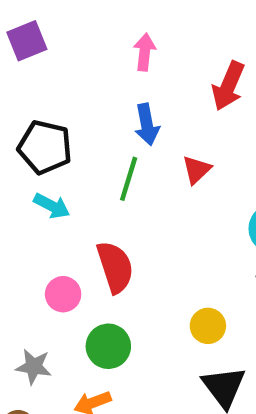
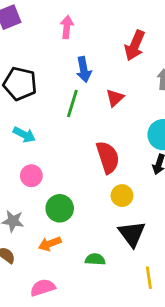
pink arrow: (145, 52) -> (67, 27), moved
cyan arrow: (52, 206) -> (24, 135), moved
red semicircle: (115, 267) -> (108, 157), moved

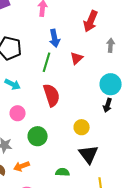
red semicircle: (108, 157) -> (52, 95), moved
orange arrow: (50, 244) -> (22, 166), moved

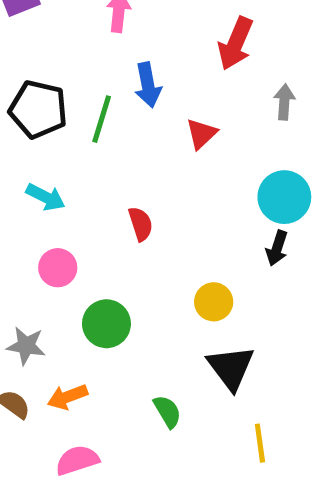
green line: (47, 62) -> (102, 119), moved
red semicircle: (52, 95) -> (141, 224), size x0.6
green semicircle: (63, 172) -> (167, 411), turned 56

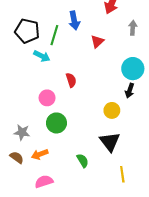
cyan arrow: (46, 197) -> (42, 56), moved
pink circle: (58, 268) -> (47, 98), moved
yellow circle: (214, 302) -> (112, 110), moved

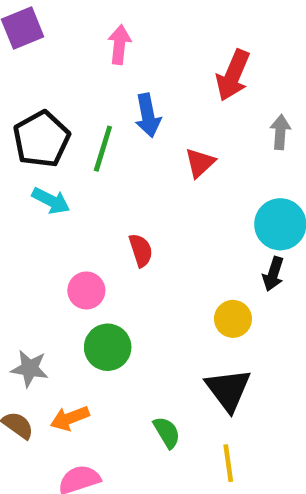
black pentagon: (27, 31) -> (41, 139), turned 30
cyan arrow: (42, 56) -> (51, 201), moved
yellow line: (122, 174) -> (228, 463), moved

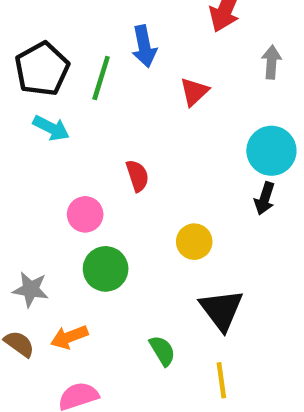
yellow circle: (233, 319) -> (194, 242), moved

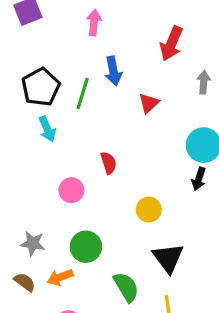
cyan arrow: (51, 128) -> (47, 129), turned 40
green circle: (106, 269) -> (86, 247), moved
green semicircle: (162, 351) -> (126, 287), size x1.4

